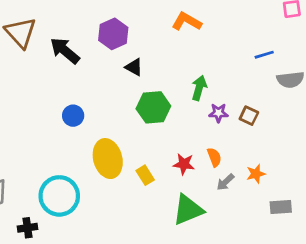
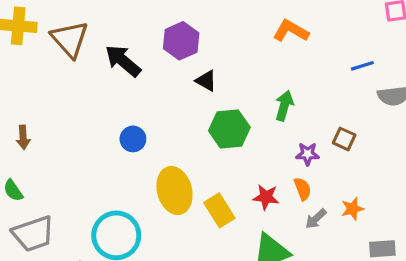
orange L-shape: (187, 21) -> (291, 31), moved
purple star: (218, 113) -> (308, 154), moved
yellow rectangle: (145, 175) -> (219, 210), size x1.4

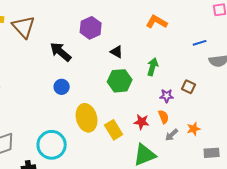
black arrow: (123, 61) -> (61, 52), moved
black triangle: (206, 81) -> (117, 52), moved

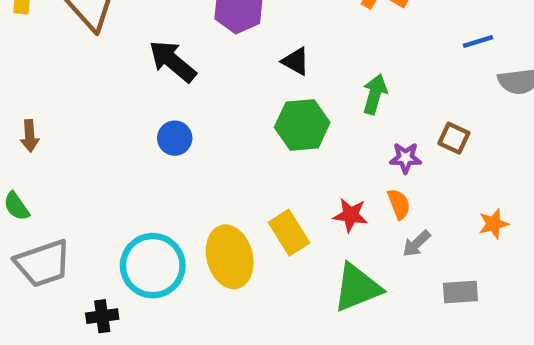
yellow ellipse: (87, 118) -> (230, 257), moved
orange star: (194, 129) -> (493, 224), moved
gray rectangle: (212, 153) -> (460, 292), moved

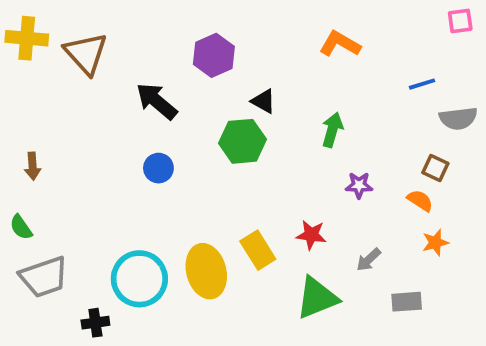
green hexagon: (302, 125) -> (243, 141), moved
brown square: (454, 138) -> (435, 168), moved
orange semicircle: (399, 204) -> (420, 200), moved, turned -36

